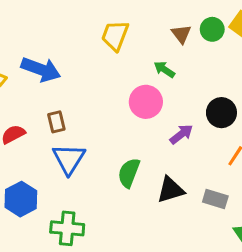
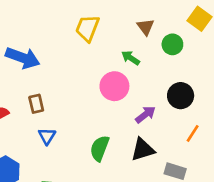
green circle: (212, 29) -> (172, 44), moved
blue triangle: (69, 159) -> (47, 136), size x0.6
black triangle: (171, 190) -> (143, 150), moved

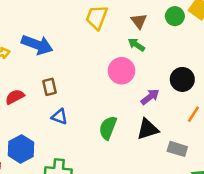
brown triangle: (145, 27) -> (139, 21), moved
green circle: (172, 44) -> (175, 16), moved
blue triangle: (47, 136) -> (59, 117), turned -42

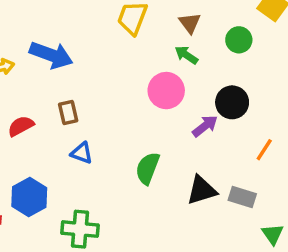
green circle: (175, 16) -> (239, 40), moved
black circle: (182, 79) -> (232, 102), moved
black triangle: (148, 129) -> (202, 190), moved

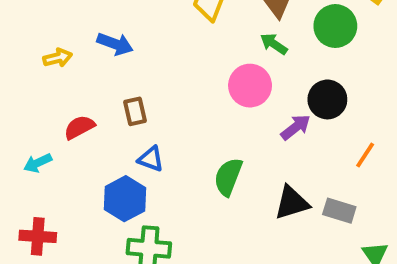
green circle: (239, 40) -> (335, 26), size x1.4
blue arrow: (51, 55) -> (115, 44), size x0.7
blue hexagon: (29, 197) -> (125, 199), moved

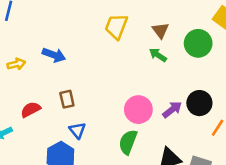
pink circle: (250, 86) -> (138, 110), moved
black circle: (327, 99) -> (199, 103), moved
blue triangle: (151, 159) -> (77, 130), turned 30

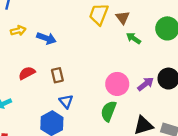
brown triangle: (160, 30) -> (123, 18), moved
yellow arrow: (16, 64) -> (18, 31), moved
red semicircle: (31, 110) -> (27, 73), moved

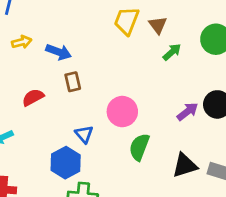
green arrow: (134, 38) -> (172, 52), turned 104
brown rectangle: (57, 75) -> (73, 82), moved
pink circle: (117, 84) -> (122, 112), moved

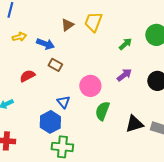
brown triangle: (158, 25) -> (67, 25), moved, turned 32
brown rectangle: (73, 82) -> (55, 65), turned -48
purple arrow: (188, 112) -> (124, 75), moved

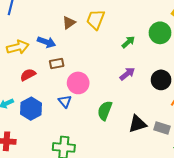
yellow arrow: (19, 37) -> (18, 47), moved, size x1.5
brown rectangle: (55, 65) -> (57, 64), turned -40
pink circle: (90, 86) -> (78, 83), moved
blue hexagon: (50, 122) -> (31, 109), moved

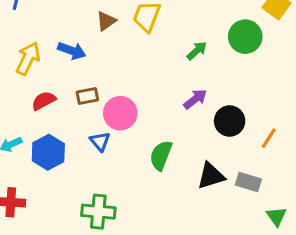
yellow arrow: (18, 47) -> (28, 58), turned -50
brown rectangle: (57, 64) -> (87, 96), moved
black circle: (161, 80) -> (230, 121), moved

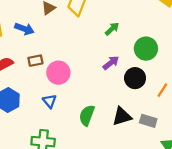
green circle: (245, 37) -> (146, 49), moved
blue triangle: (100, 141) -> (50, 101), moved
green semicircle: (161, 155) -> (87, 115), moved

